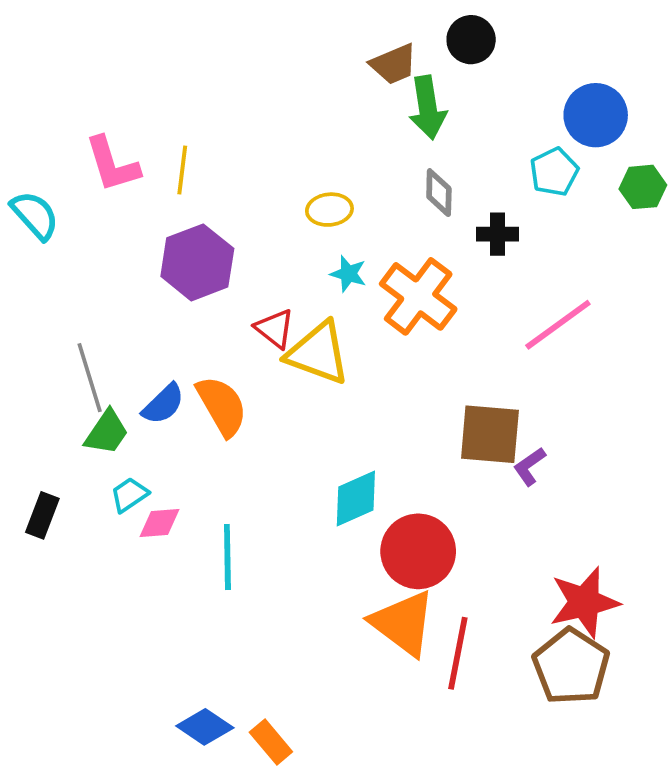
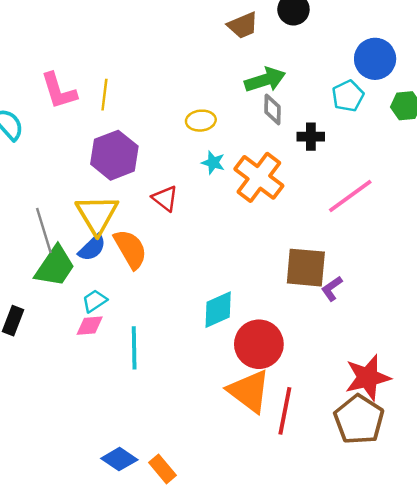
green arrow: (428, 108) -> (265, 80), moved, turned -99
yellow triangle: (318, 353) -> (97, 214), moved, turned 39
green trapezoid: (107, 432) -> (55, 266), size x1.4
cyan trapezoid: (129, 495) -> (95, 301), moved

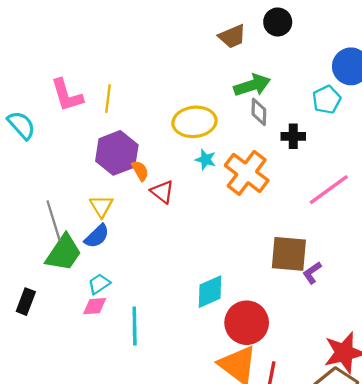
yellow ellipse: (201, 121) -> (194, 122), size x1.6
yellow triangle: (97, 214) -> (101, 206), size x0.6
orange semicircle: (130, 249) -> (140, 171), moved, size x0.6

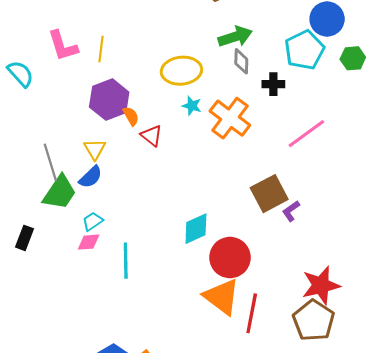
cyan pentagon: (327, 100) -> (304, 50), size x1.5
brown square: (289, 254) -> (269, 194), turned -33

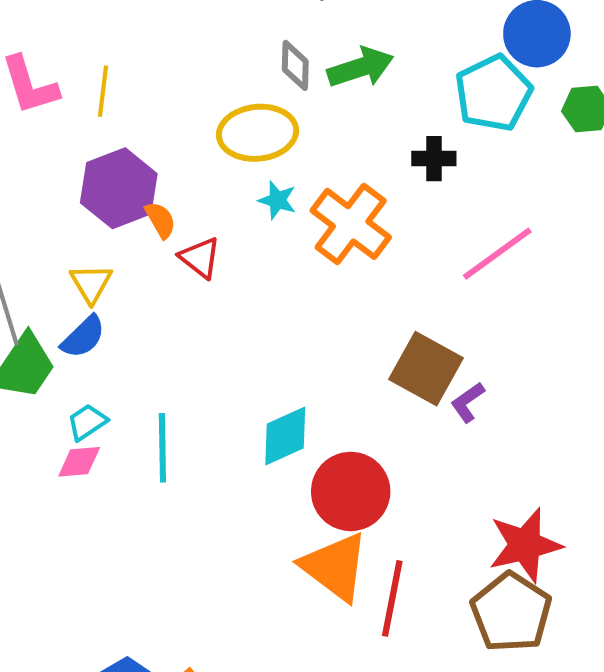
gray diamond: (241, 61) -> (295, 65), moved
brown square: (269, 194) -> (426, 369), turned -33
cyan line: (126, 261) -> (162, 448), moved

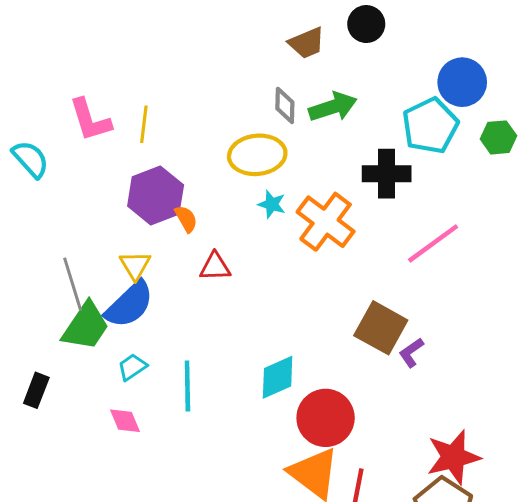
black cross: (434, 159) -> (387, 174), size x1.5
red triangle: (200, 258) -> (215, 267), moved, turned -40
blue semicircle: (83, 337) -> (129, 305), size x1.5
pink diamond: (79, 462) -> (125, 421), moved, turned 72

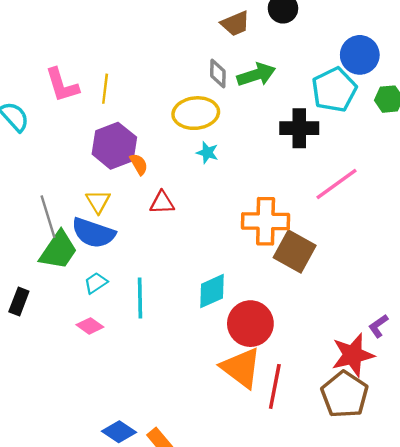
orange cross: (326, 222) -> (266, 221), moved, turned -36
blue semicircle: (129, 305) -> (93, 233), turned 63
purple L-shape: (411, 352) -> (378, 326), moved
pink diamond: (125, 421) -> (90, 326), turned -32

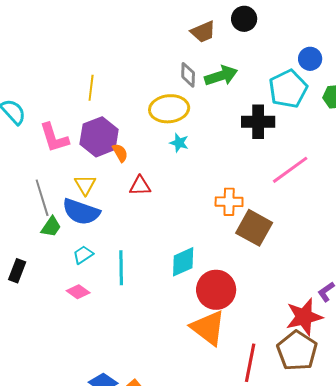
blue circle: (360, 55) -> (310, 59), size x0.7
pink L-shape: (62, 85) -> (54, 138), moved
orange cross: (266, 221) -> (229, 202), size x0.7
green trapezoid: (58, 250) -> (51, 227), size x0.6
red line: (275, 386) -> (250, 363), moved

